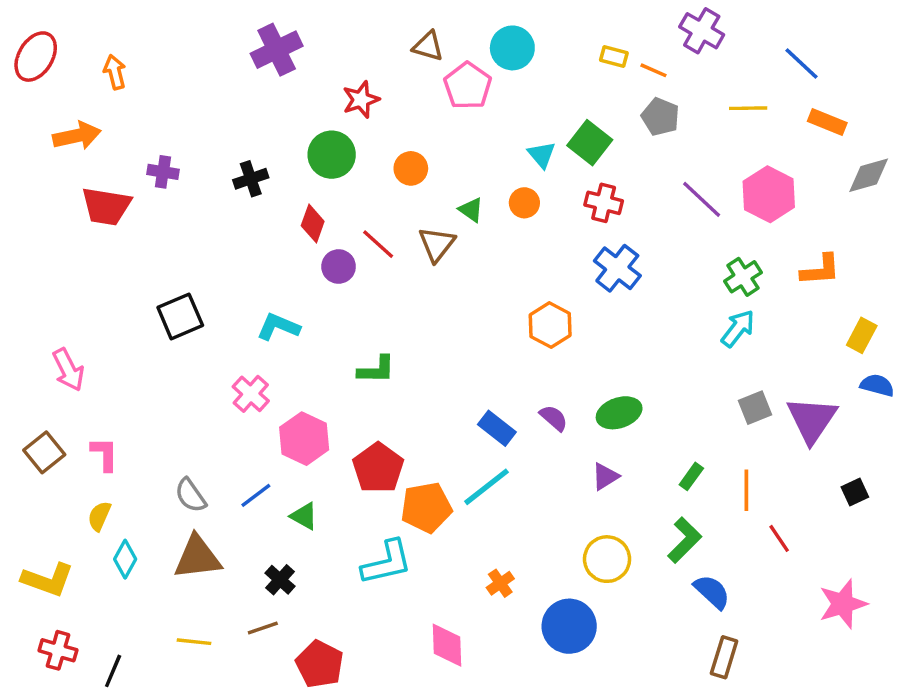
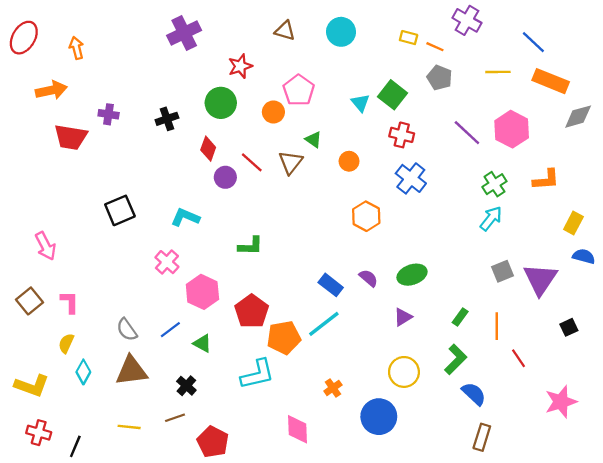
pink pentagon: (468, 86) -> (299, 90), moved
orange rectangle: (827, 122) -> (551, 81), size x1.4
orange circle: (524, 203) -> (349, 161), moved

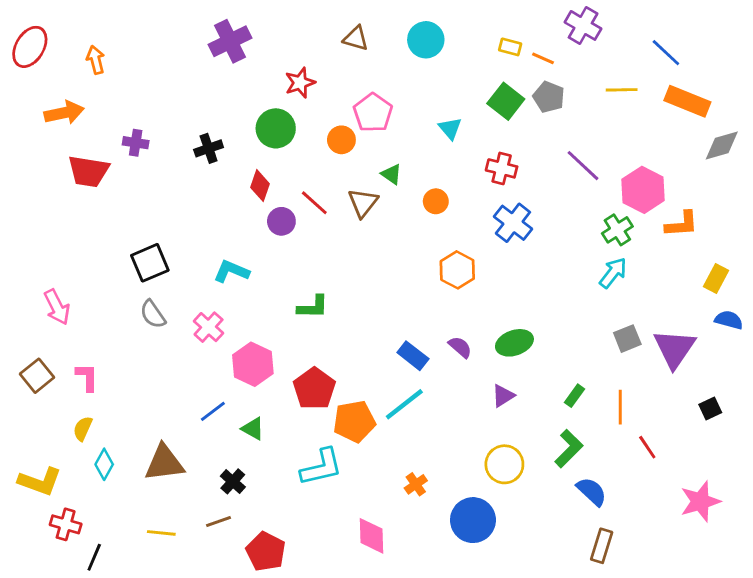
green square: (393, 95) -> (506, 101), moved
pink hexagon: (512, 129) -> (643, 190), moved
gray semicircle: (127, 330) -> (153, 314), moved
red cross: (39, 433) -> (66, 524), moved

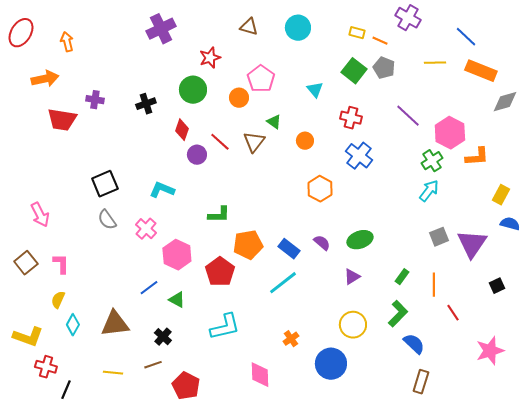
orange pentagon: (354, 421) -> (248, 245), moved

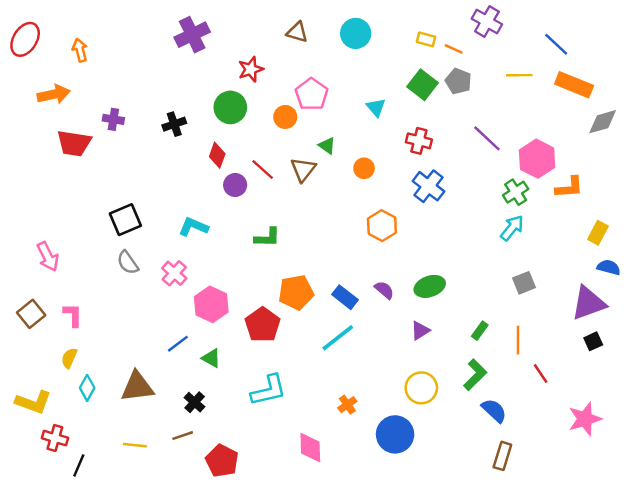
green L-shape: (219, 215) -> (267, 238), moved
purple triangle: (472, 244) -> (588, 303), moved, turned 36

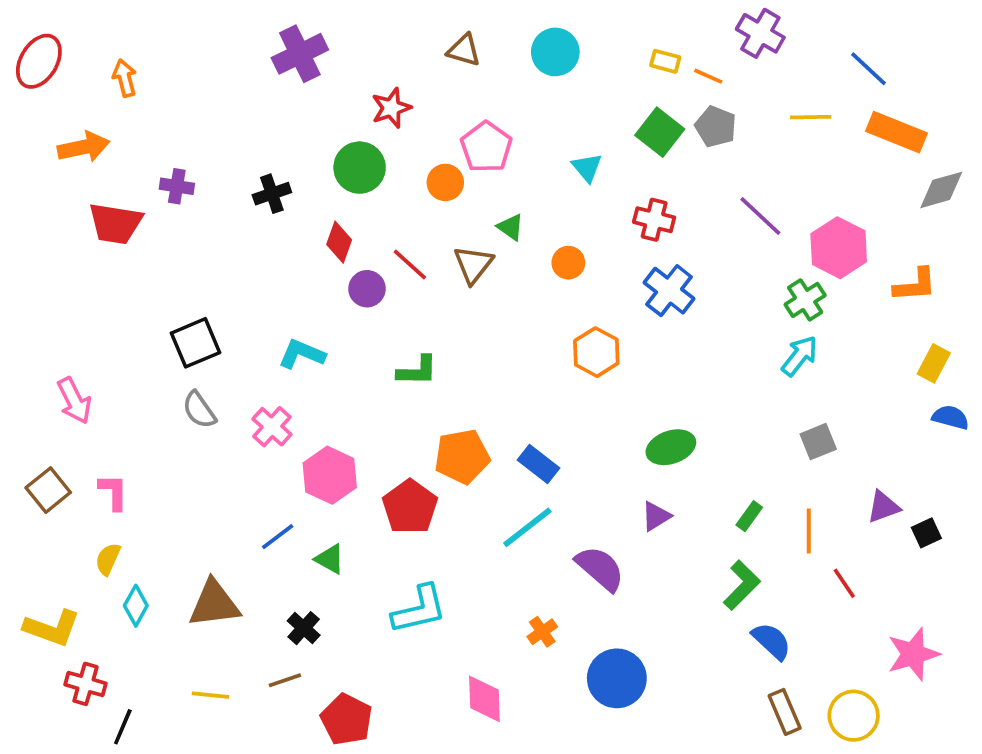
orange L-shape: (569, 187) -> (915, 285), moved
purple semicircle: (384, 290) -> (600, 568), moved, size x1.6
purple triangle: (588, 303) -> (883, 507), moved, size x0.6
yellow circle: (421, 388) -> (854, 716), moved
brown rectangle: (502, 456) -> (785, 712), turned -40

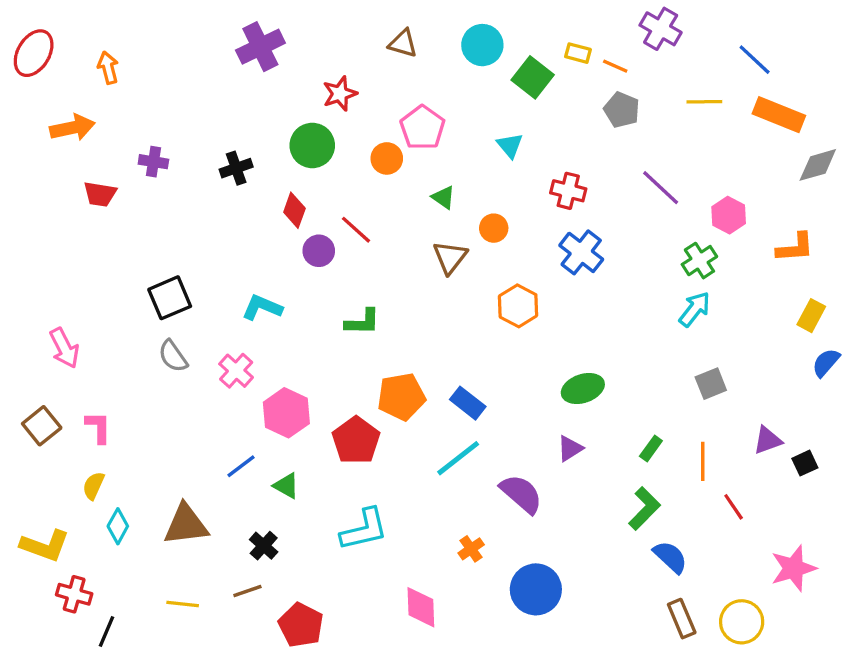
green square: (660, 132) -> (533, 77), moved
red trapezoid: (115, 223) -> (100, 194), size x0.7
pink hexagon: (839, 248) -> (729, 215), size x0.7
brown triangle: (473, 264) -> (450, 257), moved
blue semicircle: (951, 417) -> (826, 363), turned -64

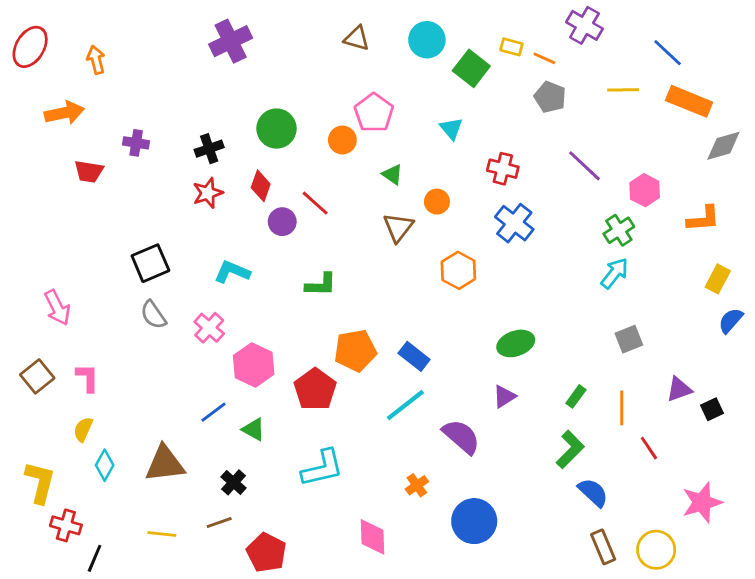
red star: (340, 94) -> (208, 193), moved
yellow L-shape: (45, 546) -> (40, 482), turned -96

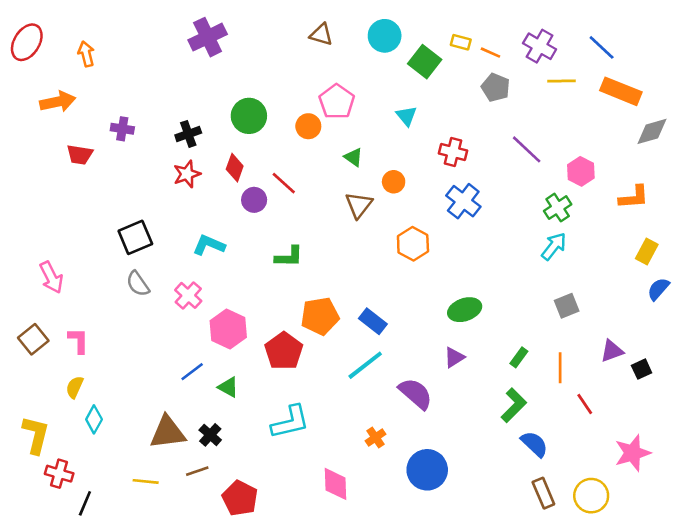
purple cross: (584, 25) -> (540, 46), moved
brown triangle: (165, 464) -> (168, 432), moved

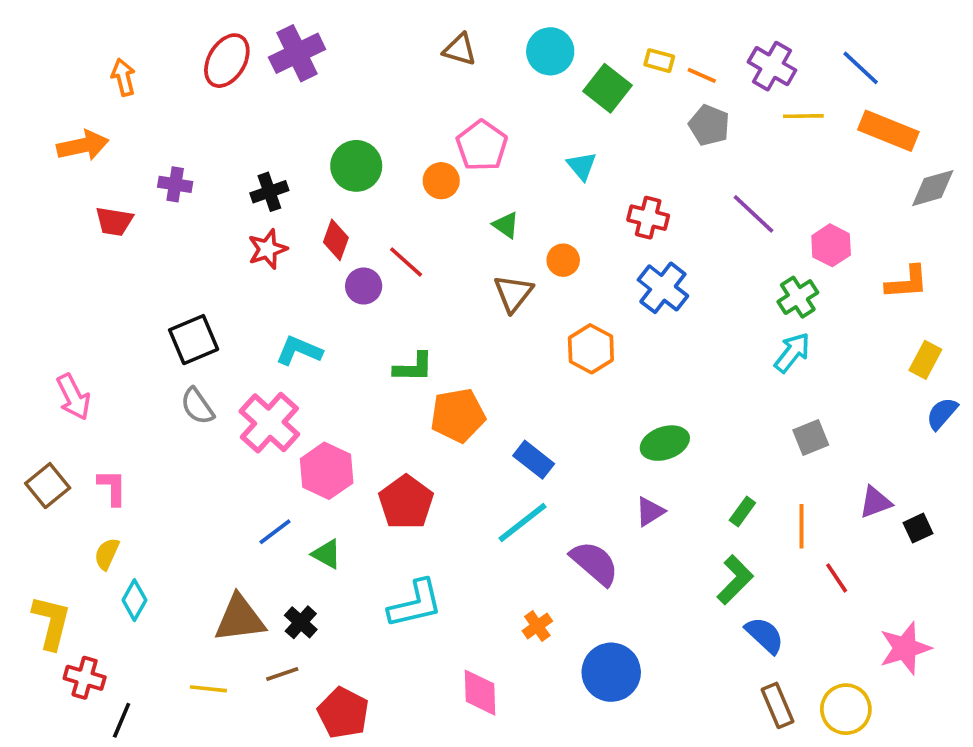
red ellipse: (27, 42) -> (227, 61), moved
pink cross: (188, 295) -> (269, 423), size x1.5
orange pentagon: (320, 316) -> (458, 415), moved

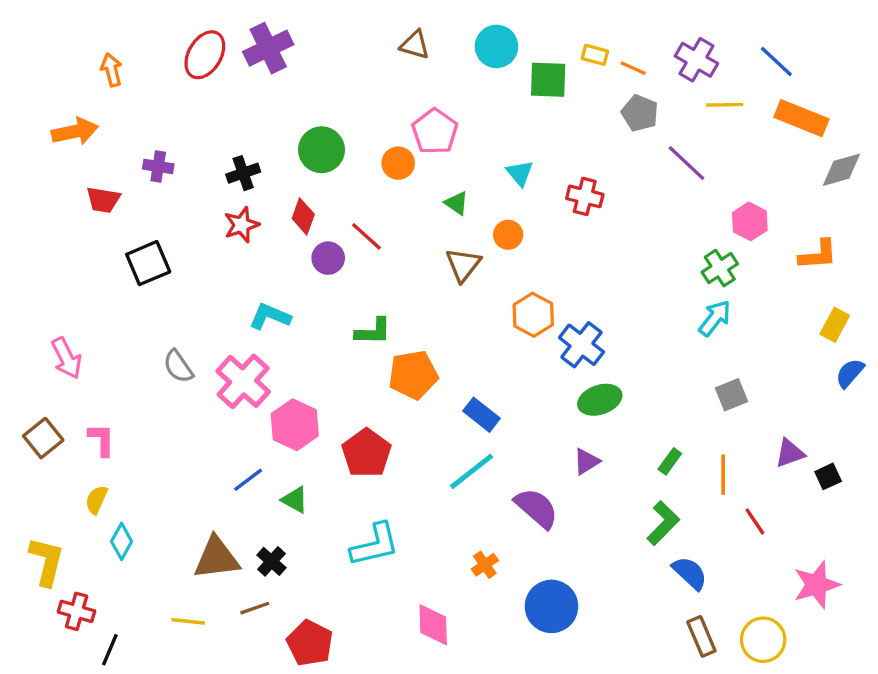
green square: (608, 88) -> (548, 80), turned -36
cyan triangle: (582, 166) -> (520, 173), moved
purple line: (753, 214) -> (686, 163), moved
blue cross: (663, 288) -> (581, 345), moved
black square: (194, 340) -> (148, 263), moved

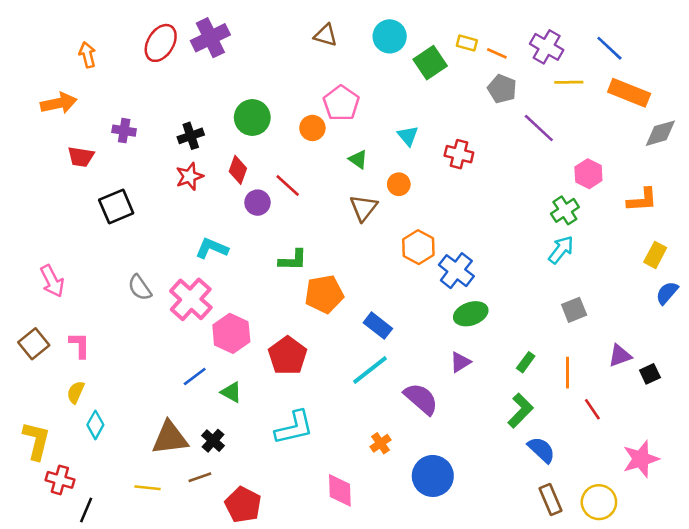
green square: (548, 80) -> (430, 63), turned -36

